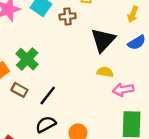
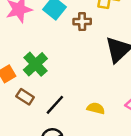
yellow semicircle: (105, 72) -> (96, 108), moved

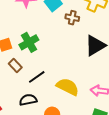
yellow semicircle: (96, 108) -> (68, 87), size x1.6

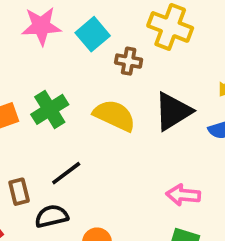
brown rectangle: (15, 65) -> (19, 192), moved, turned 32
yellow semicircle: (68, 87) -> (114, 115), moved

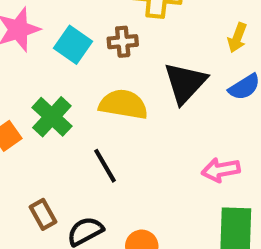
cyan square: (93, 34) -> (73, 45), moved
black line: (66, 173) -> (105, 166), moved, turned -68

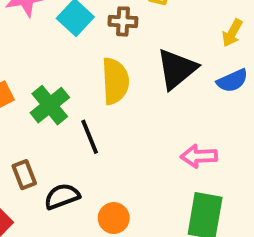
yellow semicircle: (123, 104) -> (115, 81), turned 69
green cross: (52, 117) -> (50, 105), moved

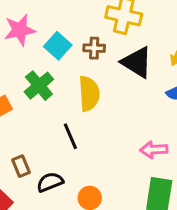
black triangle: (177, 69) -> (137, 62), moved, turned -48
green cross: (50, 105) -> (39, 86), moved

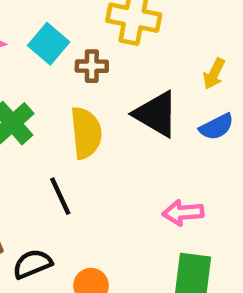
cyan square: (58, 46) -> (49, 44), moved
black triangle: (137, 62) -> (156, 114), moved

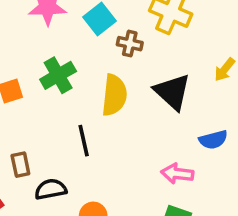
blue semicircle: (217, 127) -> (213, 140), moved

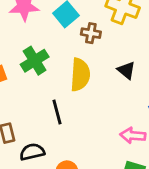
black triangle: (172, 92) -> (126, 70), size x0.6

